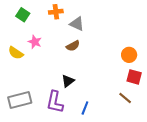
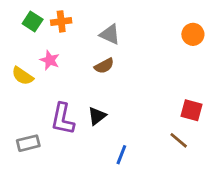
orange cross: (56, 12) -> (61, 21), moved
orange circle: (129, 55) -> (193, 34), moved
gray rectangle: (20, 100) -> (28, 143), size x0.7
purple L-shape: (55, 102) -> (63, 119), moved

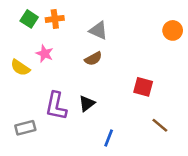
red square: (191, 110) -> (143, 87), moved

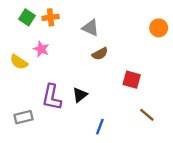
brown semicircle: (93, 59) -> (100, 54), moved

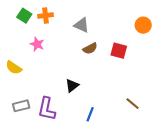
yellow semicircle: (19, 62) -> (14, 68), moved
red square: (132, 80) -> (119, 51), moved
purple L-shape: (52, 97) -> (47, 109), moved

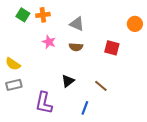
pink star: (37, 44) -> (49, 42), moved
brown semicircle: (90, 48) -> (76, 47), moved, turned 32
brown line: (133, 104) -> (101, 86), moved
gray rectangle: (21, 106) -> (14, 85), moved

